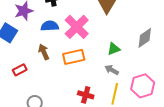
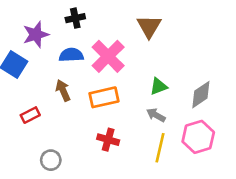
gray diamond: (145, 38) -> (201, 95), moved
red cross: (86, 95) -> (108, 140), moved

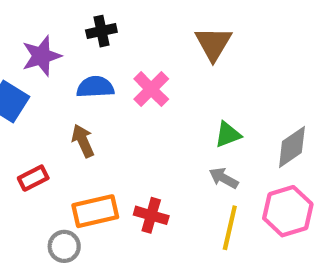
pink cross: (108, 56) -> (151, 89), size x0.7
orange rectangle: (104, 97) -> (95, 211), moved

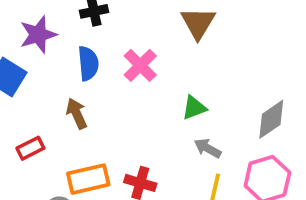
blue semicircle: (95, 87) -> (88, 63), turned 88
green triangle: (228, 135) -> (194, 108), moved

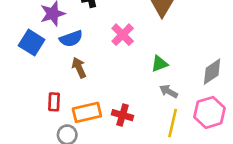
blue semicircle: (88, 63) -> (71, 39), moved, turned 75
red rectangle: (30, 148) -> (54, 102), moved, turned -60

